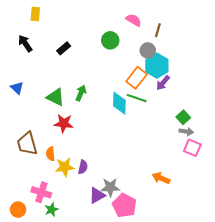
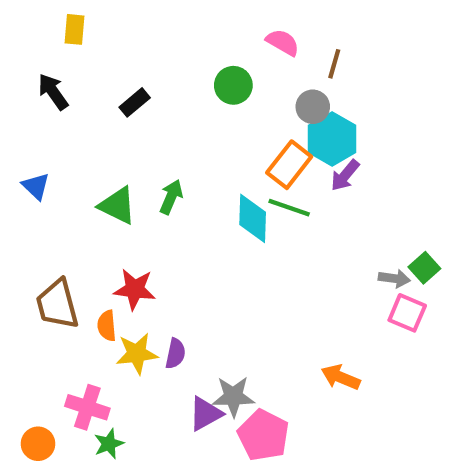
green square: (183, 117) -> (424, 268), moved
red star: (64, 123) -> (135, 289), moved

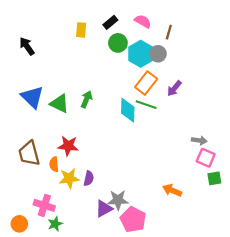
yellow rectangle: (75, 29) -> (81, 30), moved
black rectangle: (135, 102) -> (110, 22), moved
cyan hexagon: (332, 139) -> (141, 54), moved
blue triangle: (36, 186) -> (32, 97), moved, size x1.6
green square: (424, 268) -> (214, 178), moved, turned 32

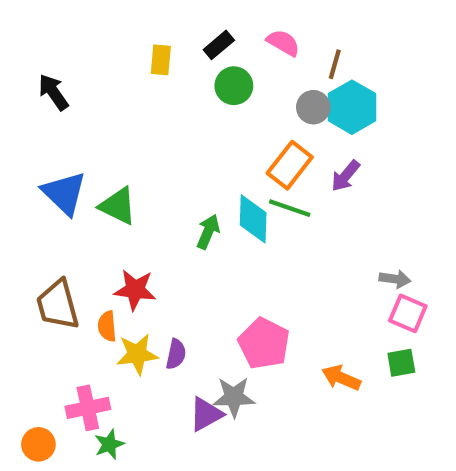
cyan hexagon: (141, 54) -> (352, 107), moved
green arrow: (87, 99) -> (208, 232), moved
green square: (214, 178) -> (401, 363), moved
pink cross: (44, 205) -> (88, 408), turned -30
pink pentagon: (133, 220) -> (264, 343), moved

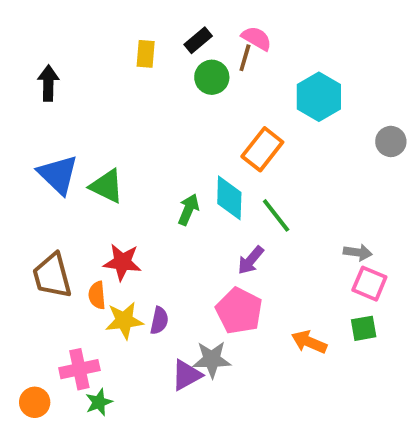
brown line: (335, 64) -> (245, 58), moved
black arrow: (53, 92) -> (48, 83), turned 36
gray circle: (313, 107) -> (391, 141), moved
purple arrow: (346, 176) -> (251, 260), moved
green line: (290, 208) -> (276, 215), moved, turned 33

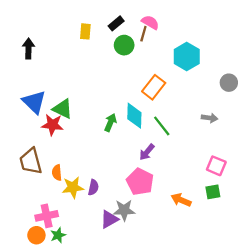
gray arrow: (358, 252) -> (209, 118), moved
red star: (122, 262) -> (52, 125), moved
orange circle: (35, 402) -> (36, 235), moved

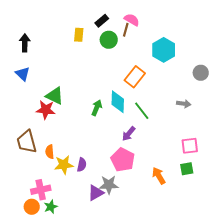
yellow rectangle: (85, 31) -> (79, 35), moved
blue triangle: (34, 102) -> (23, 74), moved, size x0.7
pink square: (216, 166) -> (190, 146), turned -30
orange arrow: (181, 200) -> (159, 176), turned 36

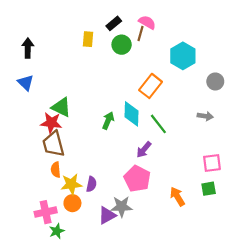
gray circle: (201, 73) -> (215, 81), moved
brown trapezoid: (27, 142) -> (53, 144), moved
orange circle: (32, 207) -> (72, 203), moved

